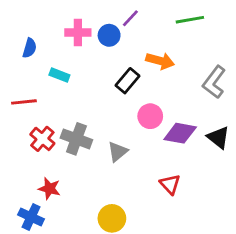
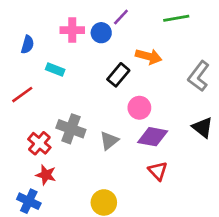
red line: (24, 102) -> (22, 95), turned -30
purple diamond: (180, 133) -> (153, 137), moved
red cross: (42, 139) -> (39, 143), moved

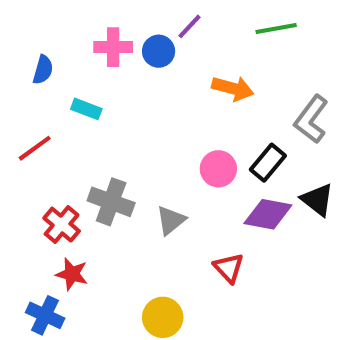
black rectangle: (118, 75) -> (268, 163), moved
purple diamond: (153, 137) -> (268, 214), moved
red triangle: (158, 171) -> (229, 268), moved

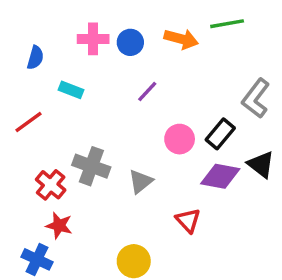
purple line: (189, 26) -> (147, 92), moved
orange arrow: (233, 88) -> (181, 39), moved

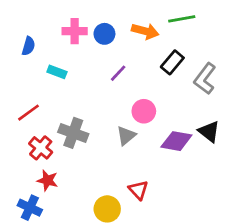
red line: (29, 122) -> (28, 113), moved
black rectangle: (220, 134) -> (172, 62), moved
gray triangle: (141, 181) -> (126, 136), moved
red triangle: (188, 220) -> (138, 190), moved

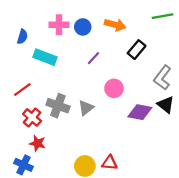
green line: (182, 19) -> (162, 16), moved
cyan rectangle: (57, 72) -> (45, 57), size x1.5
gray L-shape: (205, 79) -> (162, 78), moved
gray triangle: (126, 136) -> (86, 108), moved
red triangle: (138, 190) -> (110, 163), moved, turned -42

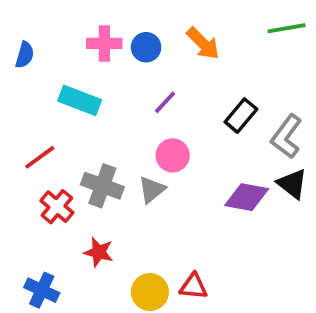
orange arrow: (115, 25) -> (203, 43), turned 30
blue semicircle: (22, 37) -> (25, 55), moved
black rectangle: (137, 50) -> (241, 116), moved
pink circle: (114, 88) -> (173, 155), moved
red star: (37, 143) -> (99, 252), moved

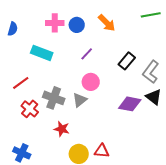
red star: (99, 252) -> (62, 129), moved

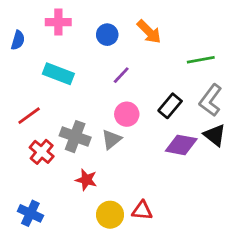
green line: (151, 15) -> (201, 60), moved
pink cross: (55, 23) -> (58, 22), moved
black rectangle: (127, 61) -> (170, 106), moved

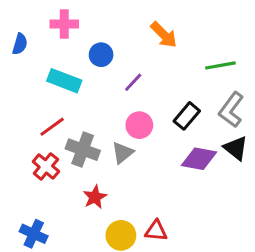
blue circle: (107, 35) -> (101, 55), moved
red line: (29, 116) -> (52, 127), moved
red star: (86, 180) -> (95, 197), turned 30

